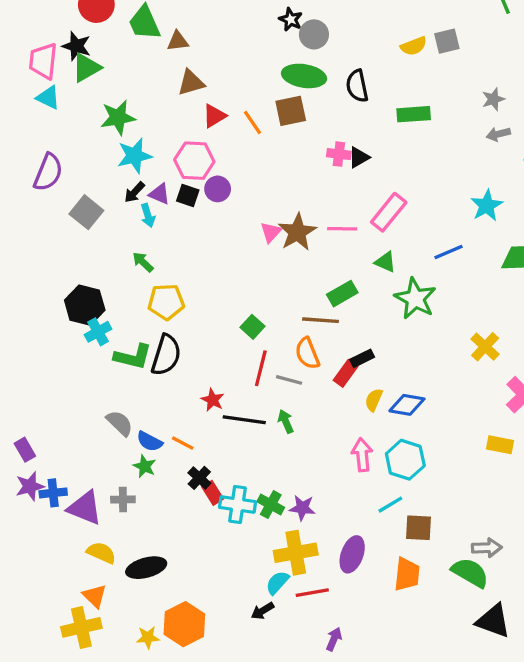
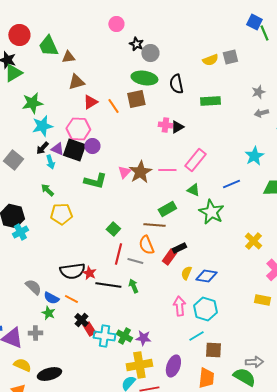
black square: (188, 196) -> (74, 150), size x1.6
black semicircle: (166, 355) -> (72, 271), moved, turned 65
green L-shape: (133, 357) -> (95, 181), moved

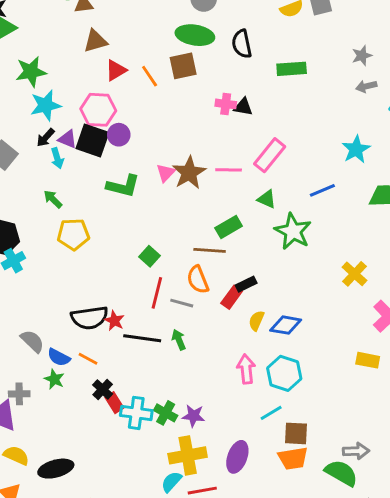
black triangle: (177, 127) -> (243, 107), turned 40
gray cross: (35, 333) -> (19, 394), moved
orange trapezoid: (206, 378) -> (293, 458), moved, turned 75

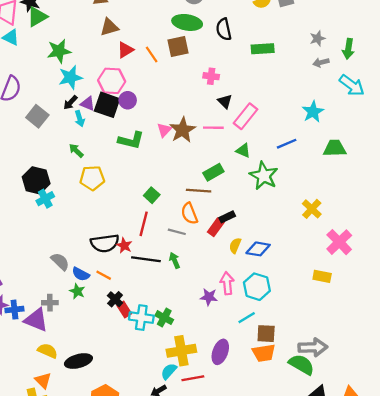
black triangle: (243, 107) -> (225, 101), moved, turned 35
red line: (157, 293) -> (144, 224), moved
purple star: (193, 416) -> (209, 297), moved
gray arrow: (356, 451) -> (313, 347), size x1.4

